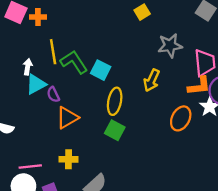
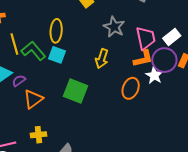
gray star: (170, 45) -> (114, 27), turned -30
purple semicircle: (53, 95) -> (19, 81), turned 88
yellow ellipse: (115, 101) -> (56, 31), moved
green square: (115, 130) -> (76, 91), moved, size x1.4

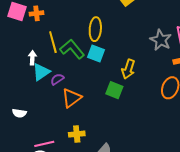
gray star: (114, 27) -> (161, 40), moved
yellow arrow: (102, 59) -> (128, 69), moved
green square: (76, 91) -> (114, 90), size x0.7

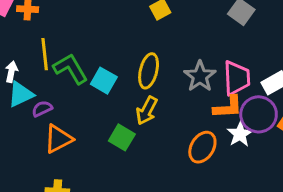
yellow ellipse: (95, 29) -> (149, 71), moved

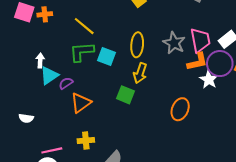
yellow line: (45, 54) -> (84, 26), moved, turned -35
green L-shape: (70, 69) -> (82, 52), turned -55
orange ellipse: (202, 147) -> (180, 109), moved

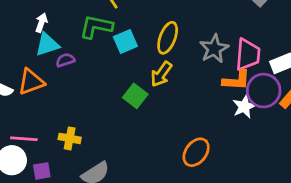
cyan square: (107, 57) -> (125, 41), turned 30
orange triangle: (81, 103) -> (31, 82), moved
orange ellipse: (180, 109) -> (196, 152), moved

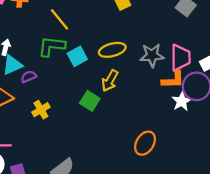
yellow ellipse: (168, 38) -> (112, 50), turned 60
gray star: (214, 49) -> (152, 55), turned 30
yellow cross: (70, 138) -> (41, 110), moved, turned -36

